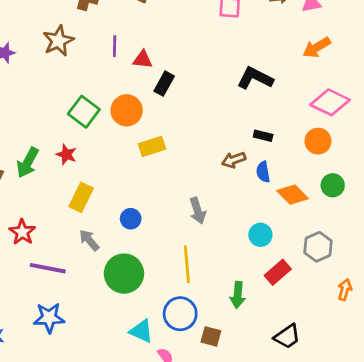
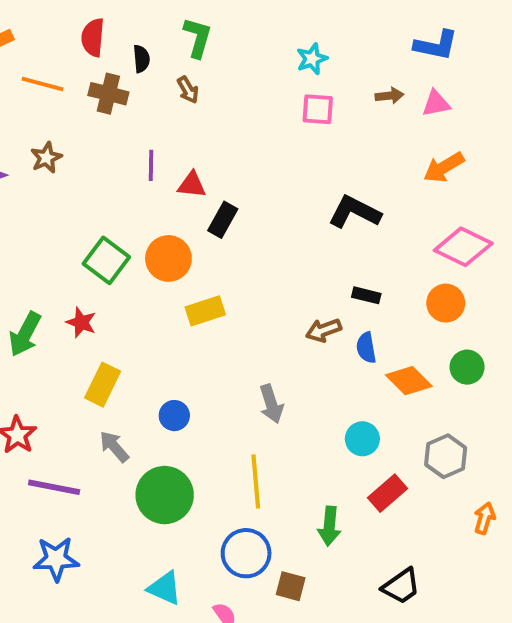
brown star: (58, 41) -> (46, 158), moved, size x0.7
cyan triangle: (141, 331) -> (165, 588), moved

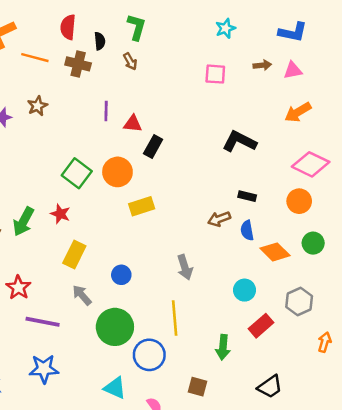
cyan star: (312, 59) -> (225, 28), moved
blue circle: (246, 553) -> (149, 355), moved

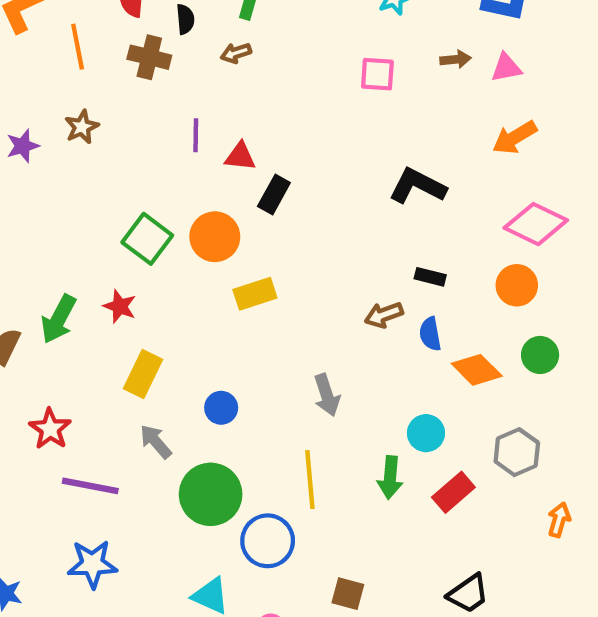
orange line: (35, 58) -> (78, 47), turned 64
brown arrow: (130, 61) -> (236, 53), turned 102
green arrow: (223, 347) -> (390, 477), moved

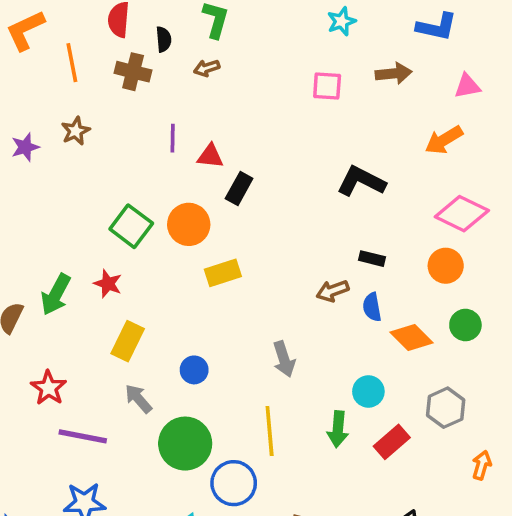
brown arrow: (456, 59) -> (394, 73), size x1.4
pink triangle: (506, 68) -> (467, 86), moved

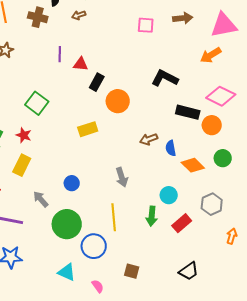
pink triangle: (467, 86) -> (224, 25), size x1.8
orange circle: (189, 224) -> (118, 101), moved
black rectangle: (372, 259) -> (188, 112), moved, size x1.6
yellow rectangle: (128, 341) -> (22, 165), moved

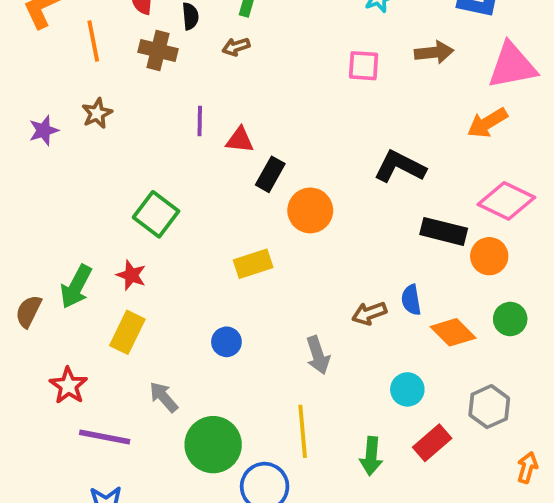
brown arrow: (149, 139) -> (369, 313), moved
blue circle: (72, 183) -> (226, 342), moved
green arrow: (152, 216) -> (371, 456), moved

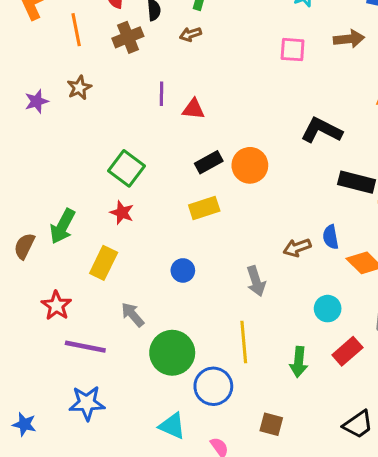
brown cross: (158, 51) -> (128, 37), turned -36
black rectangle: (270, 174) -> (209, 162), moved, turned 32
red star: (131, 275) -> (122, 213), moved

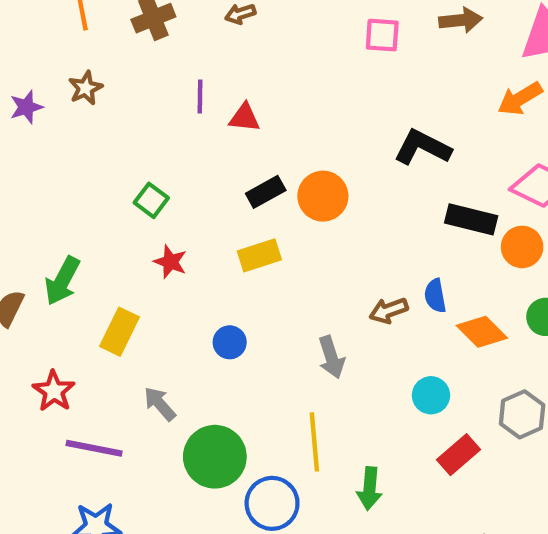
green square: (126, 168) -> (151, 200), size x0.7
red star: (122, 213) -> (170, 262), moved
green arrow: (299, 362) -> (370, 489), moved

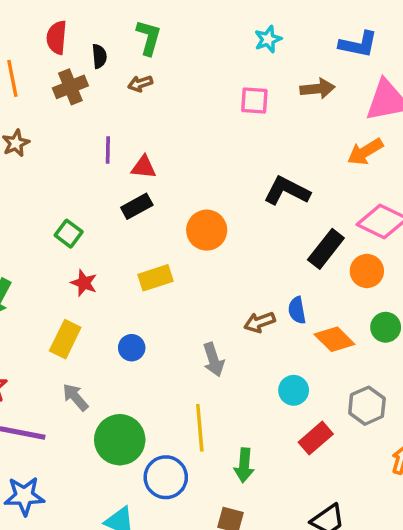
black rectangle: (266, 192) -> (137, 206), moved
black rectangle: (471, 219) -> (326, 249), turned -66
yellow rectangle: (119, 332) -> (65, 339), moved

